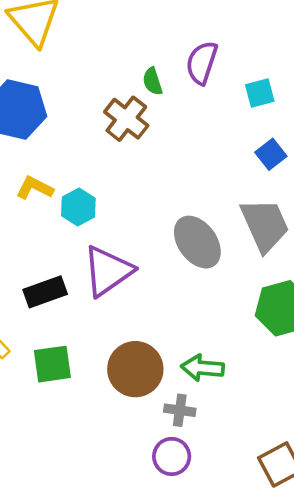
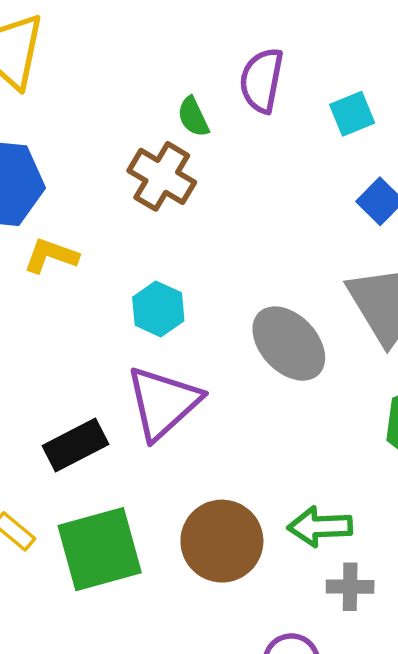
yellow L-shape: (35, 188) -> (51, 256), moved
cyan hexagon: (78, 207) -> (158, 309), moved
green square: (52, 364) -> (100, 549), size x1.4
gray cross: (180, 410) -> (350, 587), moved

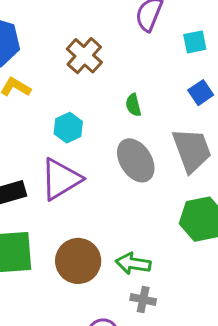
green semicircle: (193, 117) -> (133, 105), moved

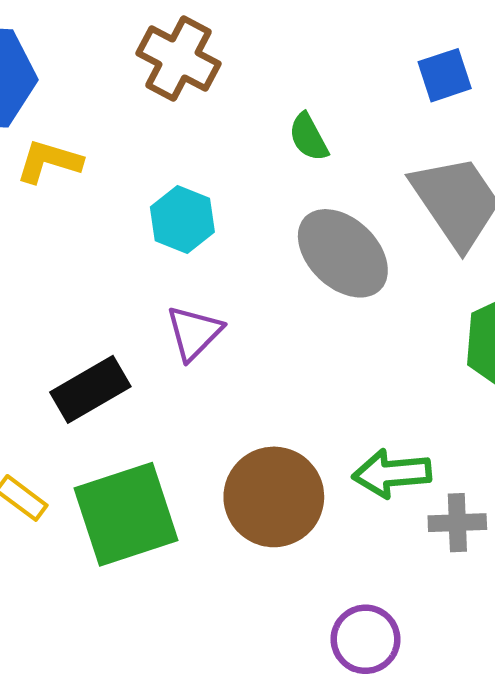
blue square: (201, 93) -> (445, 75), turned 30
purple triangle: (61, 179) -> (194, 333), size x0.6
gray cross: (143, 300) -> (457, 523), moved

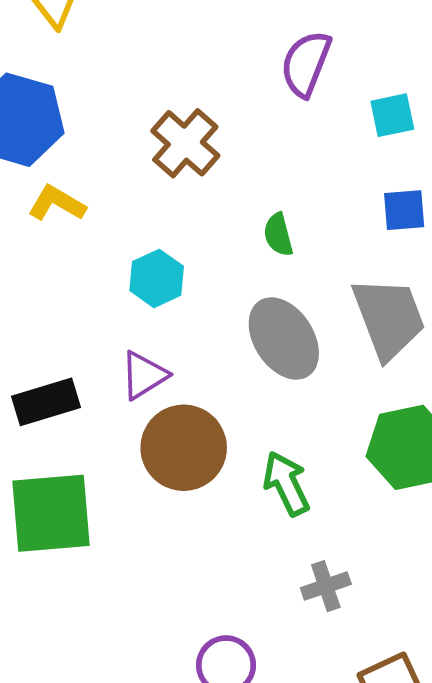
green arrow: (392, 473) -> (286, 483), moved, turned 56
brown circle: (274, 497) -> (184, 448), moved
gray cross: (457, 523) -> (326, 586), turned -30

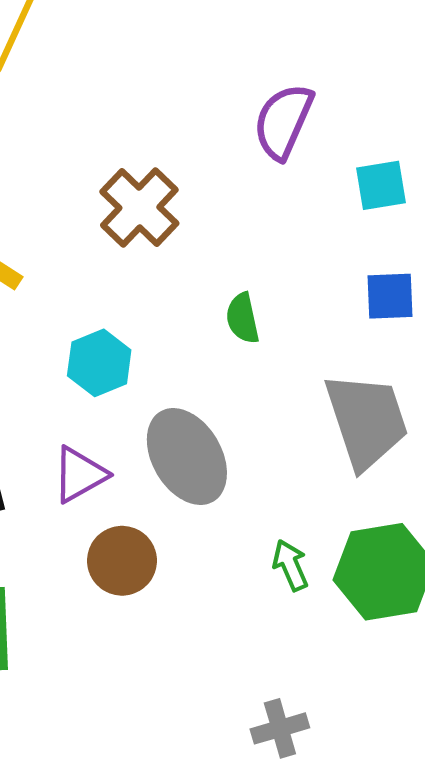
gray ellipse: (284, 339) -> (187, 457), moved
brown circle: (184, 448) -> (122, 561), size x0.7
green arrow: (286, 483) -> (290, 565), moved, size x0.7

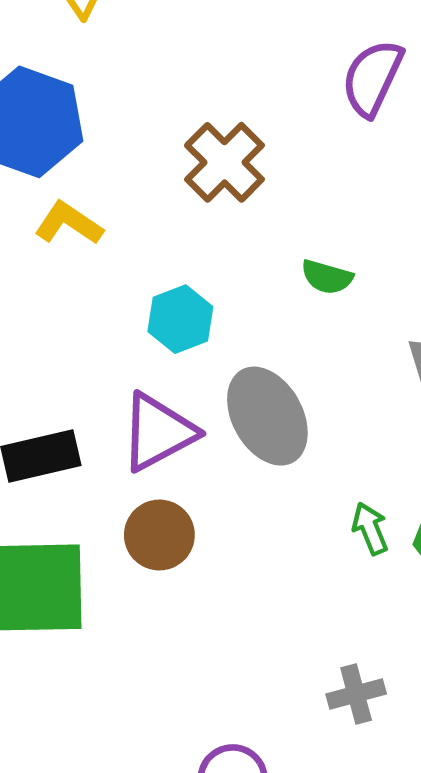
green semicircle: (243, 318) -> (327, 277), turned -63
purple triangle: (79, 475) -> (158, 432), size x1.4
brown circle: (122, 561) -> (159, 535), moved

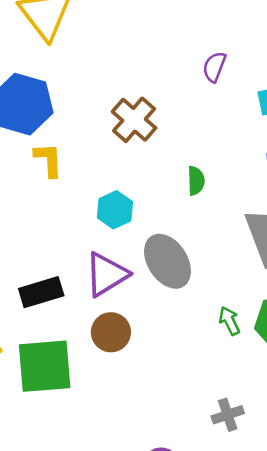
purple semicircle: (372, 78) -> (214, 67), size x0.7
yellow L-shape: (69, 223) -> (48, 160), turned 57
green semicircle: (327, 277) -> (196, 181), turned -104

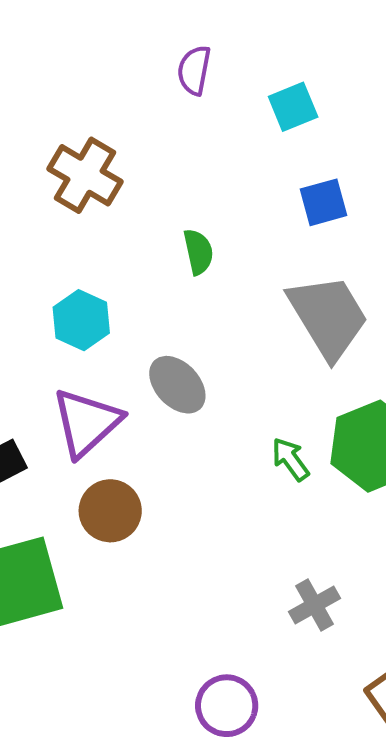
gray ellipse: (168, 261) -> (177, 385), size x0.7

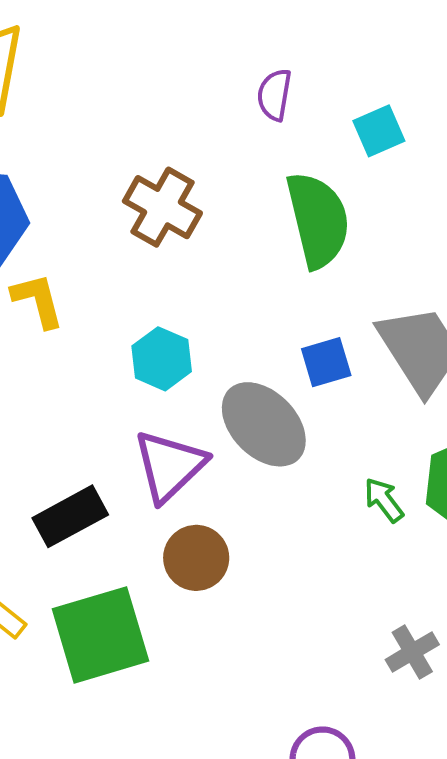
blue square: (323, 202) -> (326, 362), moved
green semicircle: (198, 252) -> (318, 220), moved, size x2.0
gray ellipse: (177, 385) -> (264, 424), size x1.4

